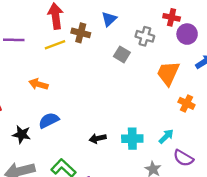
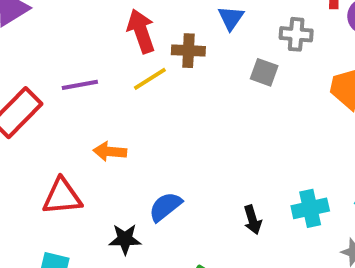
orange arrow: (38, 84) -> (110, 152), moved
black arrow: (98, 138) -> (253, 220), turned -84

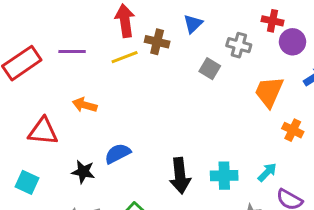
black arrow: (253, 220) -> (180, 176), size x1.6

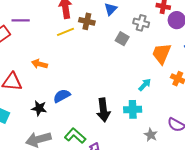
purple line: (72, 52) -> (21, 20), moved
cyan arrow: (267, 172) -> (145, 85), moved

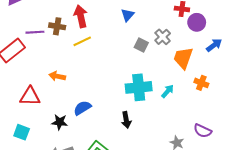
brown cross: (87, 21) -> (57, 26), moved
gray cross: (141, 23) -> (163, 37), moved, turned 35
cyan cross: (133, 109) -> (139, 87), moved, size x1.4
black arrow: (103, 110) -> (126, 120), size x0.7

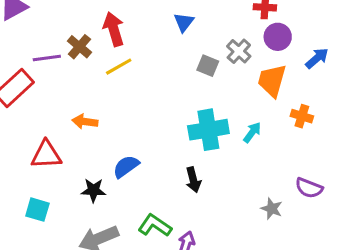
purple circle: (197, 22) -> (278, 37), moved
brown cross: (57, 26) -> (79, 47), turned 35

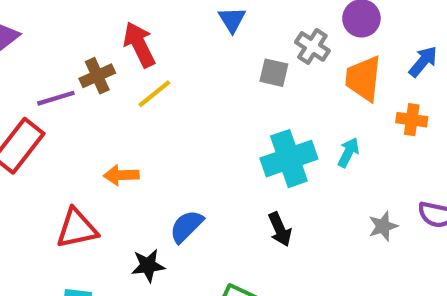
brown cross: (79, 47) -> (97, 76), turned 35
blue arrow: (317, 58) -> (423, 61), moved
gray star: (272, 209) -> (383, 226), moved, turned -30

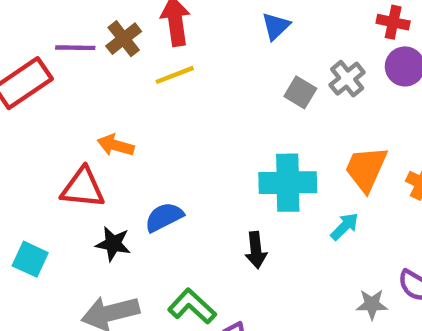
brown cross: (97, 76) -> (124, 39), turned -32
orange trapezoid: (363, 78) -> (366, 169), moved
cyan arrow: (348, 152) -> (345, 226), moved
gray star: (383, 226) -> (372, 304), moved
red triangle: (77, 228) -> (83, 188), moved

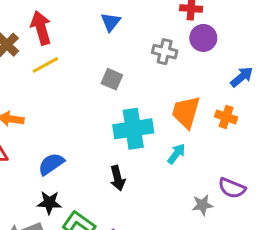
gray cross: (347, 79) -> (165, 52), turned -30
gray square: (300, 92) -> (112, 79), moved
black star: (113, 244) -> (49, 203), moved

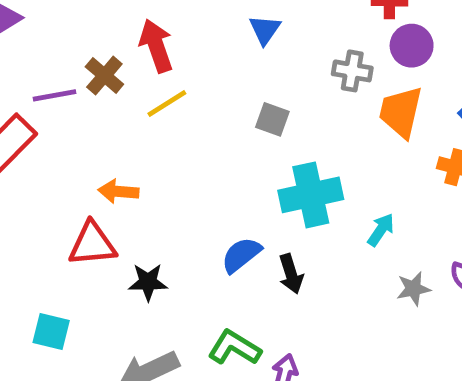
orange trapezoid: (186, 112) -> (401, 112), moved
blue semicircle: (51, 164) -> (241, 255), moved
black star: (49, 203) -> (148, 282), moved
gray star: (202, 205) -> (413, 289), moved

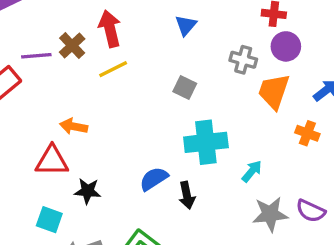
gray star: (413, 289) -> (270, 214), size x1.5
cyan square: (51, 331) -> (49, 220), moved

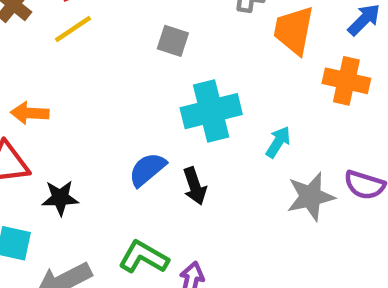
orange cross: (307, 133) -> (346, 81), size x1.4

